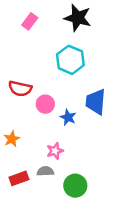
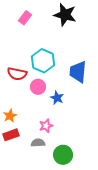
cyan hexagon: (70, 60) -> (43, 61), moved
blue trapezoid: (96, 102) -> (78, 72), moved
red rectangle: (19, 178) -> (11, 135), moved

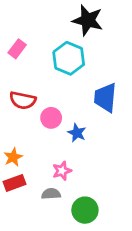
pink rectangle: (25, 18) -> (17, 49), moved
cyan hexagon: (43, 61) -> (69, 58), moved

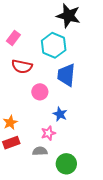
blue trapezoid: (105, 98) -> (66, 75), moved
red semicircle: (23, 100) -> (22, 66), moved
blue star: (77, 133) -> (60, 114), moved

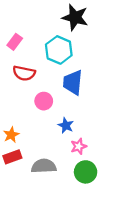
pink star: (48, 133) -> (79, 146), moved
gray semicircle: (40, 151) -> (44, 166), size x1.5
green circle: (66, 164) -> (86, 172), moved

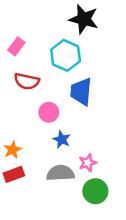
blue star: (66, 125) -> (62, 139), moved
gray semicircle: (44, 166) -> (60, 173), moved

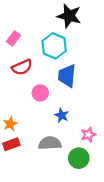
red semicircle: (27, 81) -> (22, 67), turned -36
blue star: (62, 139) -> (62, 115), moved
pink star: (88, 163) -> (88, 135), moved

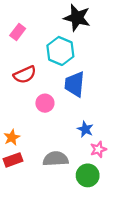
pink rectangle: (14, 38) -> (18, 32), moved
blue star: (62, 115) -> (85, 129), moved

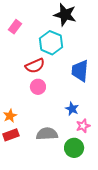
red semicircle: (25, 75) -> (35, 66), moved
blue trapezoid: (75, 84) -> (80, 71), moved

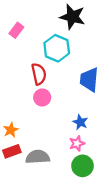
red semicircle: (35, 66) -> (39, 74), turned -78
pink star: (83, 126) -> (77, 143), moved
gray semicircle: (47, 134) -> (38, 157), moved

